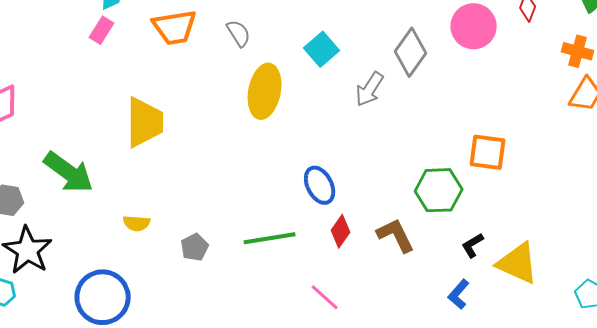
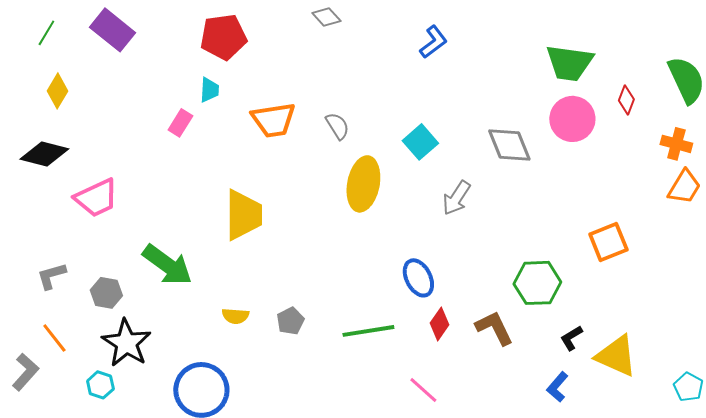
pink rectangle: (102, 30) -> (180, 123), moved
gray diamond: (411, 52) -> (509, 145), turned -57
gray arrow: (370, 89) -> (456, 198), moved
orange square: (488, 152) -> (608, 242), moved, turned -30
gray pentagon: (195, 247) -> (290, 321), moved

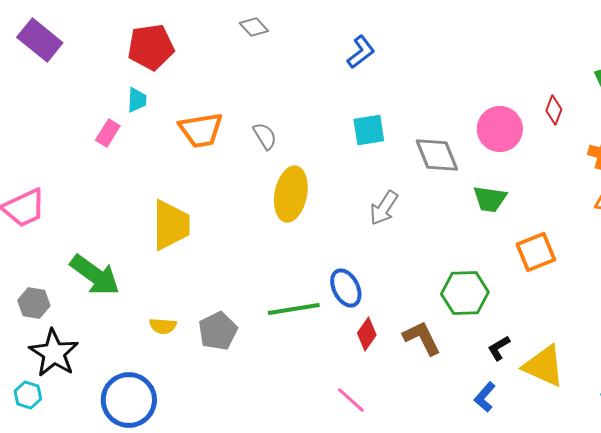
green trapezoid: (569, 63) -> (490, 199), moved, size x0.7
cyan square: (420, 142) -> (369, 130), moved, turned 32
gray pentagon: (290, 321) -> (218, 331), size x1.4
green line: (368, 331) -> (294, 309), moved

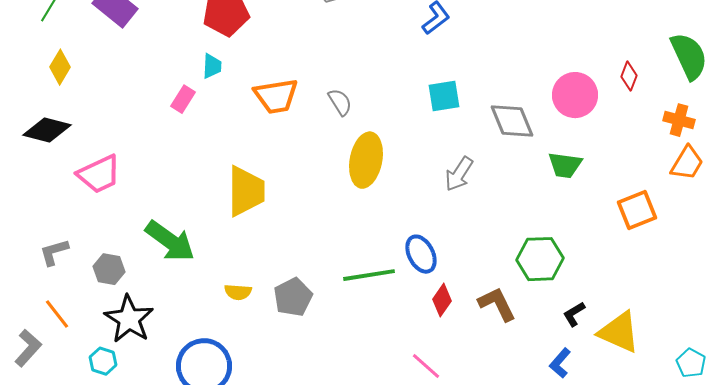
orange square: (536, 252) -> (637, 210), moved

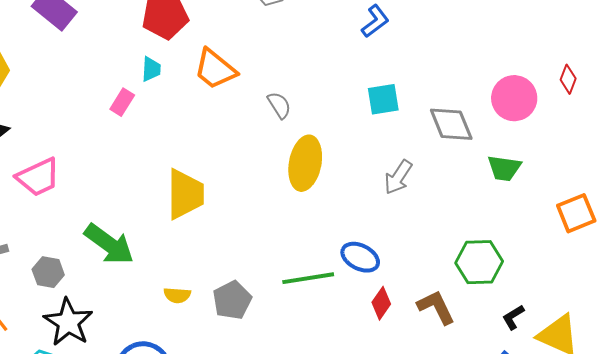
orange trapezoid: (276, 96) -> (215, 69), moved, turned 48
blue ellipse: (421, 254) -> (360, 257), turned -36

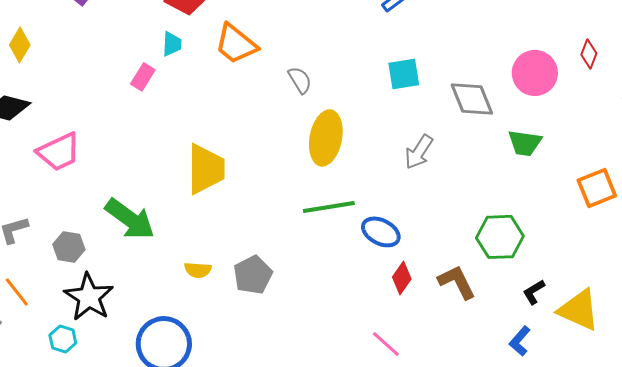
green line: (308, 278) -> (329, 207), moved

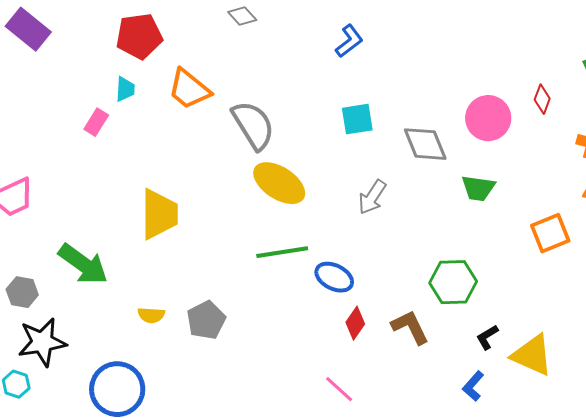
gray semicircle: (300, 80) -> (253, 125), size x1.8
yellow ellipse: (326, 138) -> (279, 183), turned -68
black star: (89, 297) -> (42, 342), turned 30

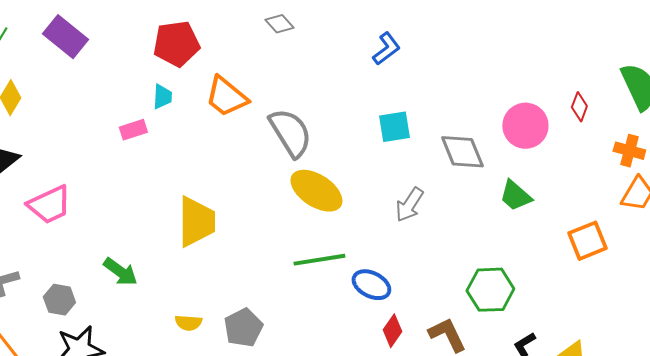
pink rectangle: (96, 122) -> (133, 130), turned 40
green trapezoid: (478, 188) -> (515, 196), turned 33
green arrow: (83, 264) -> (120, 272), size x0.7

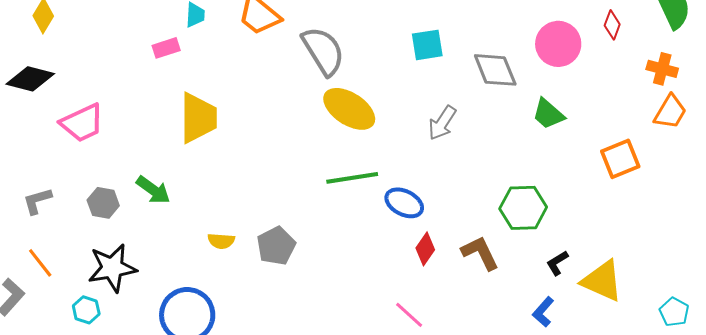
yellow trapezoid: (196, 222) -> (198, 118), moved
gray hexagon: (59, 300) -> (103, 203), moved

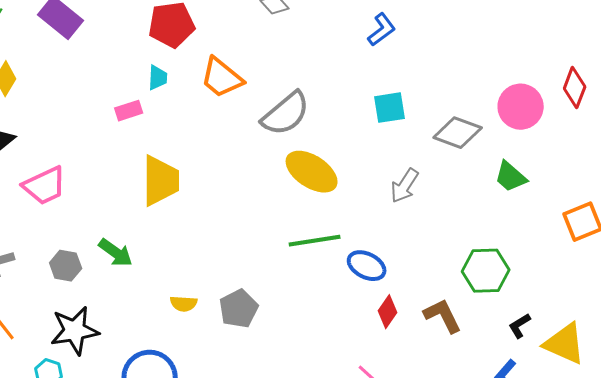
red diamond: (612, 25) -> (575, 88), size x1.4
gray semicircle: (323, 51) -> (286, 114), turned 82
gray diamond: (495, 70) -> (458, 133), turned -48

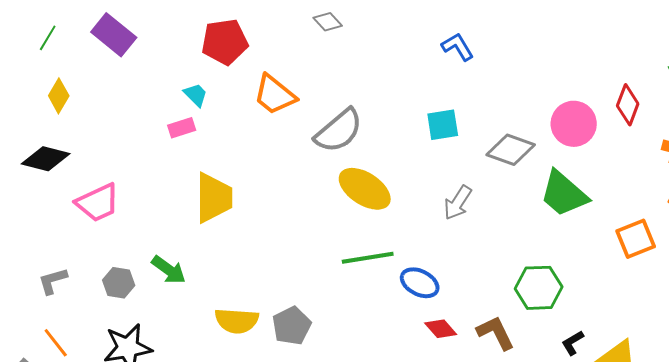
blue L-shape: (382, 30) -> (458, 47), moved, turned -84
cyan trapezoid: (158, 78) -> (196, 95), moved, turned -48
green trapezoid: (511, 177) -> (564, 194), size x1.5
yellow semicircle: (184, 304) -> (237, 321), size x1.6
red diamond: (388, 312) -> (441, 329), turned -76

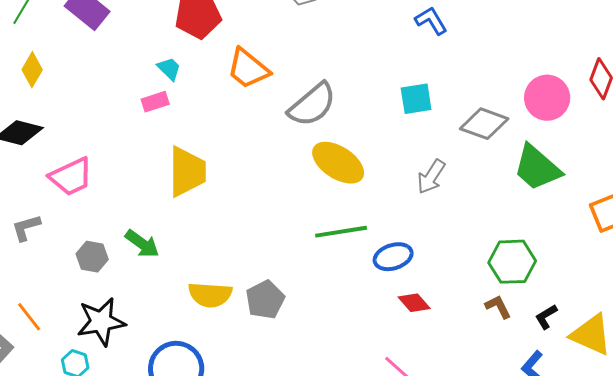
gray L-shape: (53, 281) -> (26, 228), moved
blue ellipse: (420, 283) -> (393, 257), turned -45
brown L-shape: (496, 333) -> (498, 307), moved, size x0.7

